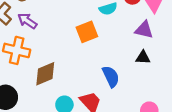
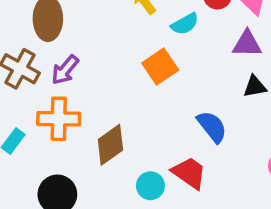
purple arrow: (27, 21) -> (65, 70), turned -72

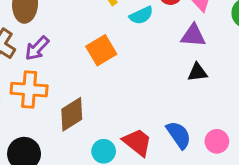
orange square: (160, 67) -> (101, 50), moved
blue semicircle: (212, 127) -> (179, 135), moved

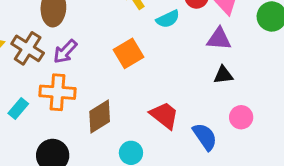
pink circle: (217, 141) -> (241, 117), moved
red trapezoid: (137, 142) -> (164, 115), moved

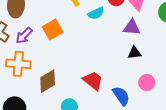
orange square: (128, 53) -> (53, 30), moved

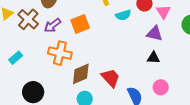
orange cross: (18, 64) -> (60, 53), moved
brown diamond: (48, 81) -> (81, 74), moved

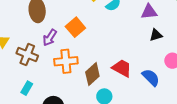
brown cross: (28, 19) -> (27, 55), moved
cyan rectangle: (16, 58) -> (27, 88), moved

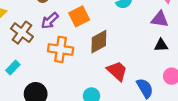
brown diamond: (92, 74) -> (99, 42), moved

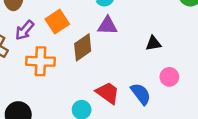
purple triangle: (160, 19) -> (107, 26), moved
red trapezoid: (117, 71) -> (108, 93), moved

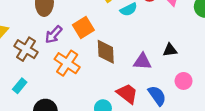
purple triangle: (107, 26) -> (142, 61), moved
brown diamond: (83, 47) -> (106, 52), turned -60
orange cross: (41, 61) -> (67, 63), turned 30

